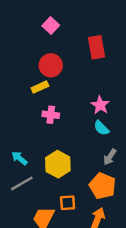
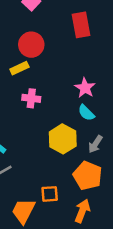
yellow hexagon: (58, 164) -> (63, 139), moved

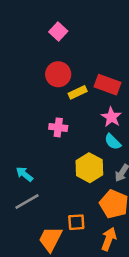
red rectangle: (81, 25) -> (107, 85), moved, turned -60
yellow rectangle: (19, 68) -> (78, 92), moved

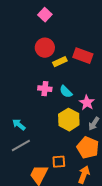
pink star: (111, 117) -> (87, 103), moved
cyan semicircle: (113, 142) -> (66, 92), moved

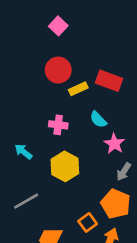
cyan semicircle: (66, 92) -> (98, 120), moved
yellow hexagon: (69, 120) -> (65, 166), moved
cyan arrow: (19, 125) -> (23, 152), moved
orange square: (59, 162) -> (88, 222), moved, turned -32

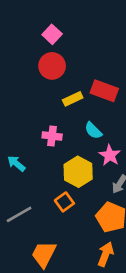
red circle: (58, 70) -> (52, 66), moved
yellow hexagon: (65, 166) -> (78, 172), moved
orange square: (88, 222) -> (64, 202), moved

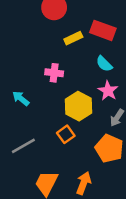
cyan semicircle: (93, 131) -> (104, 64), moved
orange arrow: (106, 254) -> (84, 183), moved

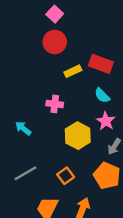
orange square: (66, 134) -> (66, 176), moved

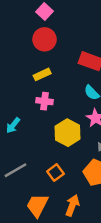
yellow rectangle: (73, 71) -> (42, 74), moved
cyan arrow: (23, 128) -> (13, 125), turned -91

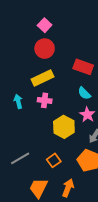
yellow rectangle: (42, 74) -> (43, 78), size x1.5
cyan arrow: (13, 125) -> (18, 101), moved, turned 128

